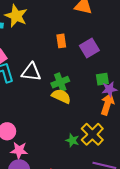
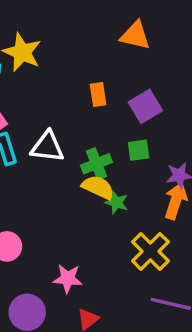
green square: (102, 79) -> (139, 150), moved
green star: (72, 140) -> (117, 203), moved
pink star: (19, 150) -> (68, 278), moved

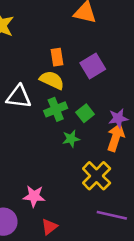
green square: (139, 150) -> (85, 113), moved, turned -30
yellow semicircle: (98, 187) -> (52, 80), moved
green star: (117, 203) -> (71, 139), turned -30

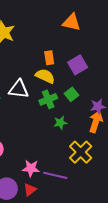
green square: (85, 113) -> (71, 94), moved
purple line: (112, 215) -> (55, 175), moved
red triangle: (49, 227) -> (30, 190), moved

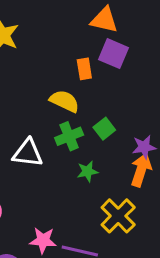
orange rectangle: (49, 58) -> (84, 69), moved
purple square: (78, 65) -> (113, 54), moved, turned -36
white triangle: (19, 89) -> (28, 153), moved

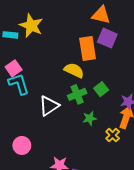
orange rectangle: (84, 69) -> (88, 48), size x1.6
white triangle: (28, 153) -> (49, 106), turned -40
yellow cross: (118, 216) -> (113, 135), moved, size x0.6

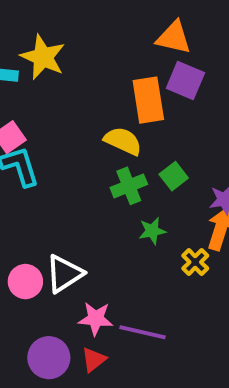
white triangle: (49, 106) -> (64, 274), moved

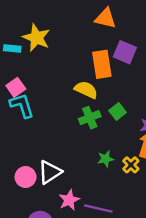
orange triangle: (174, 38) -> (105, 18), moved
green star: (152, 231) -> (105, 159), moved
pink star: (96, 319) -> (69, 200), turned -30

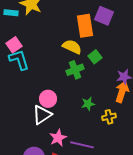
green square: (118, 112) -> (95, 57), moved
yellow cross: (131, 165) -> (109, 117), moved, turned 32
pink circle: (26, 177) -> (48, 99), moved

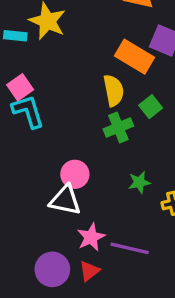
orange rectangle: (85, 26) -> (135, 57), turned -50
yellow semicircle: (72, 47) -> (114, 90), turned 54
white triangle: (42, 115) -> (65, 200), turned 45

